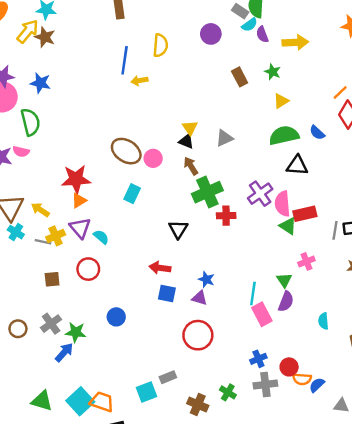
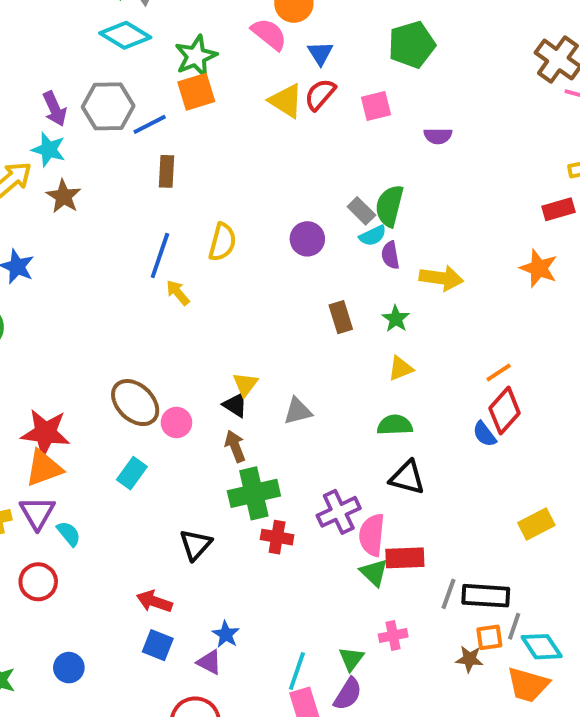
brown star: (45, 37) -> (64, 196), moved
yellow arrow: (139, 81) -> (178, 293), turned 49
blue semicircle: (317, 133) -> (484, 434), moved
green semicircle: (284, 135) -> (395, 425), size x0.7
orange triangle: (79, 200) -> (44, 468), size x1.5

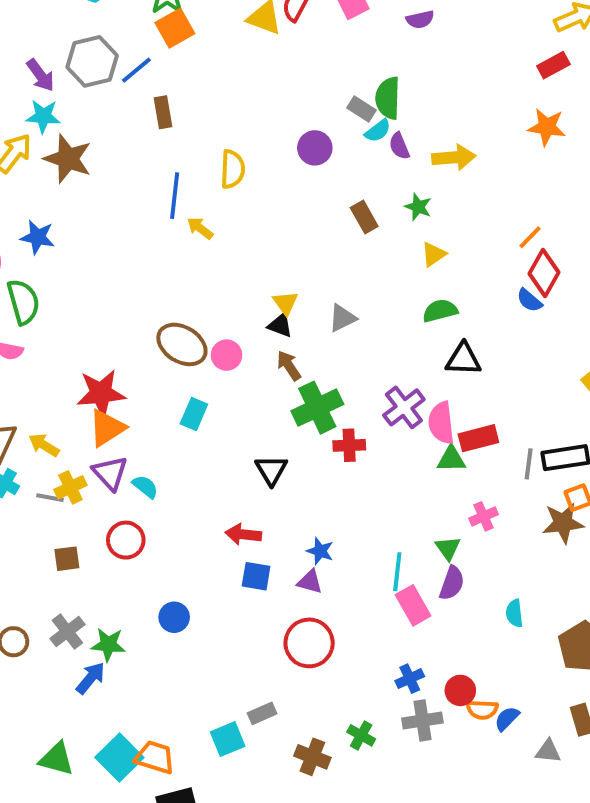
brown star: (64, 196) -> (68, 159), size x1.4
green triangle: (374, 573) -> (451, 459), turned -32
brown star: (469, 659) -> (563, 523), size x1.5

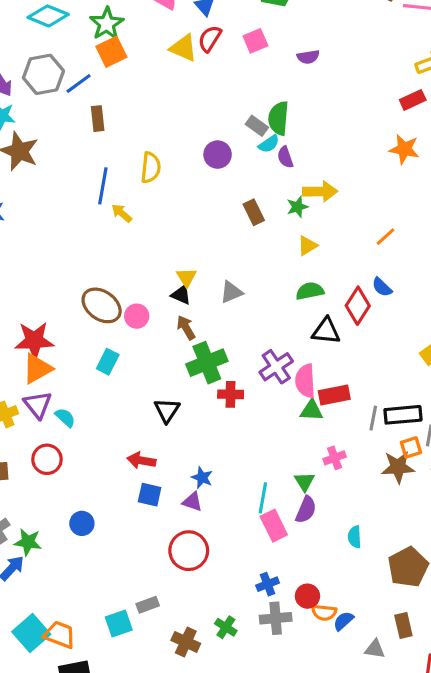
yellow arrow: (454, 157) -> (320, 191), moved
green star: (418, 207) -> (297, 207), turned 30
red diamond: (544, 273) -> (358, 306), moved

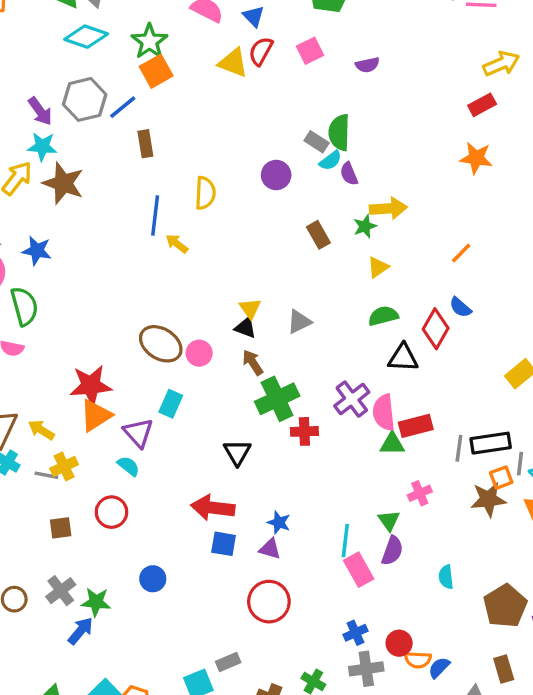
purple triangle: (38, 405) -> (138, 433), moved
red arrow: (141, 460) -> (213, 508), size x1.4

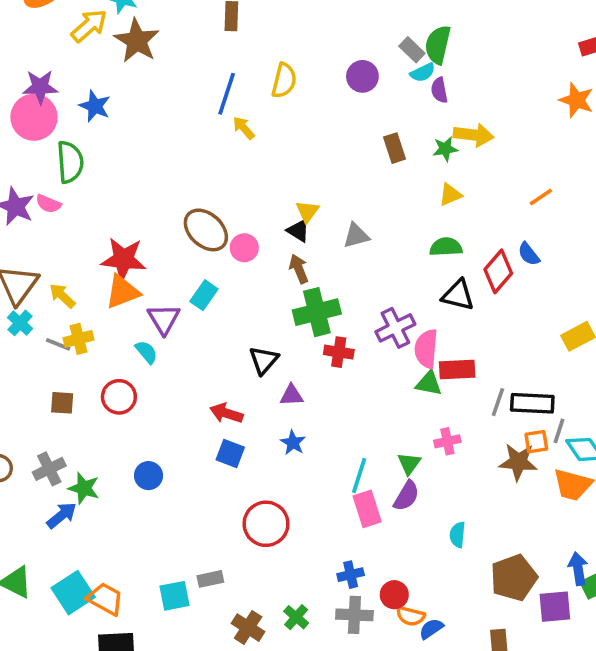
red arrow: (213, 508) -> (226, 413), size x0.7
purple triangle: (270, 549) -> (292, 395), moved, turned -30

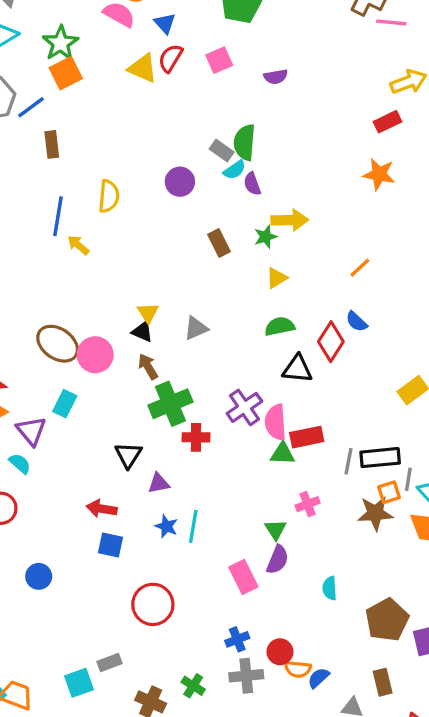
pink circle: (244, 248) -> (95, 355), size x1.4
cyan line: (359, 475) -> (193, 526), moved

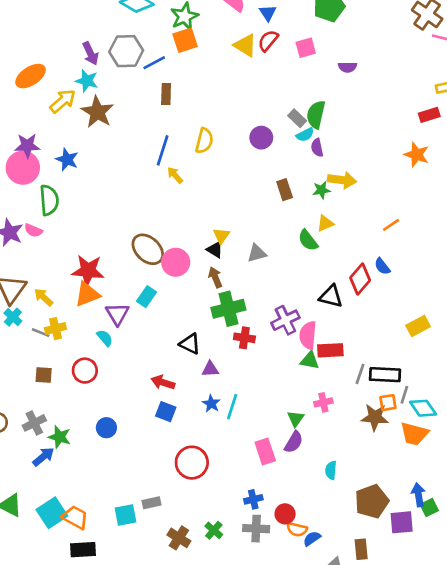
green semicircle: (280, 326) -> (308, 240), moved, turned -125
black triangle: (128, 455) -> (190, 344), turned -45

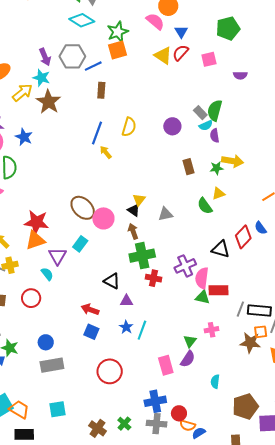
blue cross: (253, 499) -> (155, 401), size x1.5
gray rectangle: (152, 503) -> (52, 365), moved, size x1.6

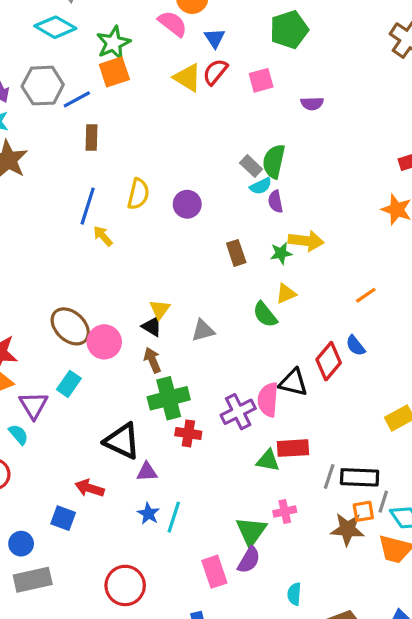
purple circle: (172, 126) -> (187, 204), moved
pink semicircle: (202, 278) -> (268, 400), moved
black triangle: (112, 281) -> (122, 441), size x1.4
blue square: (91, 332) -> (63, 518), moved
green triangle: (190, 341) -> (251, 531), size x1.5

